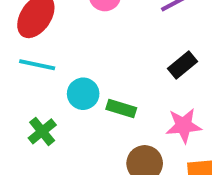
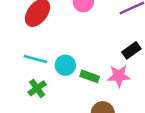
cyan line: (37, 65) -> (35, 59), moved
pink star: (184, 126) -> (119, 76), moved

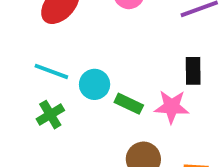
black rectangle: (131, 50) -> (193, 71), turned -60

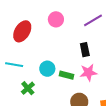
cyan line: (51, 71) -> (14, 65), moved
black rectangle: (193, 71) -> (85, 50), moved

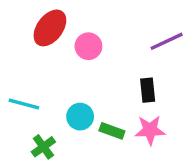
pink circle: (56, 19) -> (88, 46), moved
red ellipse: (22, 31) -> (50, 28), moved

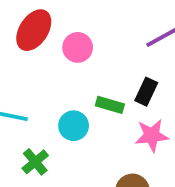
black rectangle: (148, 90) -> (146, 92), turned 35
green rectangle: (112, 131) -> (110, 105), moved

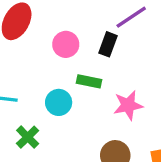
pink circle: (78, 47) -> (66, 44), moved
black rectangle: (146, 92) -> (108, 44), moved

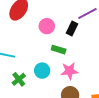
cyan circle: (59, 102) -> (42, 71), moved
pink star: (128, 105) -> (69, 71), moved

